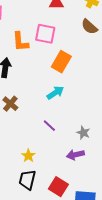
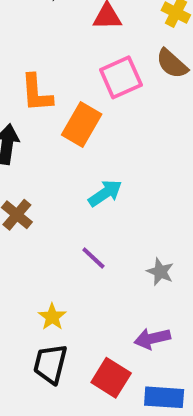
pink square: (45, 34) -> (121, 77), moved, turned -35
orange rectangle: (61, 62) -> (82, 124), moved
purple arrow: (75, 155) -> (152, 338), moved

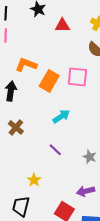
pink square: (121, 77) -> (77, 77), moved, turned 30
orange L-shape: (37, 93) -> (26, 65), turned 115
black trapezoid: (50, 364) -> (21, 206), moved

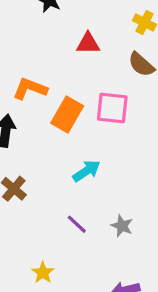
red triangle: (62, 25) -> (88, 43), moved
gray star: (90, 157) -> (122, 226), moved

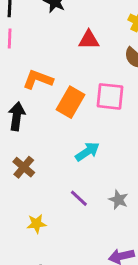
yellow star: (43, 273) -> (36, 224), moved, turned 30

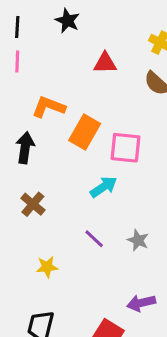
pink square: (110, 96) -> (125, 148), moved

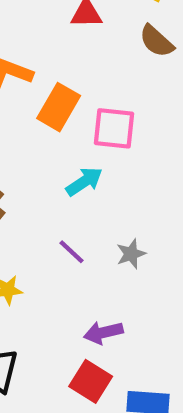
gray star: (138, 240) -> (131, 254), turned 30
purple arrow: (141, 303) -> (103, 333), moved

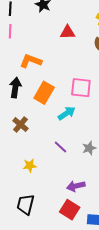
orange rectangle: (59, 107) -> (44, 93), moved

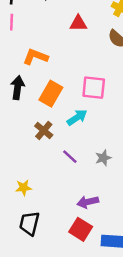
brown cross: (20, 125) -> (44, 130), moved
yellow star: (30, 166) -> (23, 188), moved

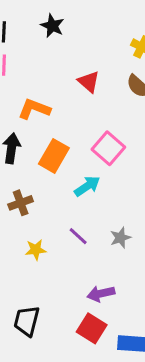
red triangle: (78, 23) -> (89, 82), moved, turned 42
pink square: (94, 88) -> (108, 148), turned 35
brown cross: (44, 130) -> (21, 203), moved, turned 30
yellow star: (23, 188) -> (36, 250), moved

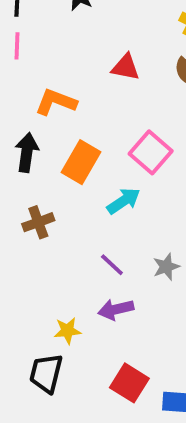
red triangle: (89, 82) -> (126, 67), turned -30
yellow star: (36, 250) -> (67, 331), moved
purple arrow: (101, 294) -> (116, 309), moved

